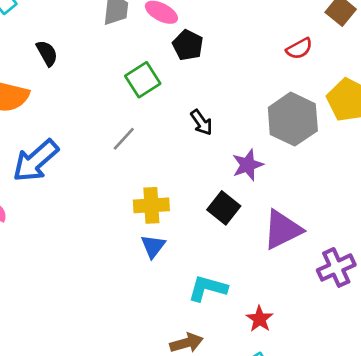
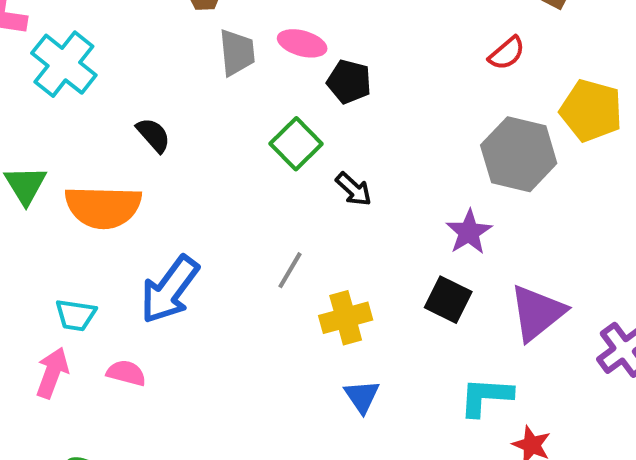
black arrow: (201, 122) -> (354, 189), moved
gray line: (124, 139) -> (290, 270), moved
blue triangle: (153, 246) -> (362, 396), moved
cyan L-shape: (208, 288) -> (486, 397), moved

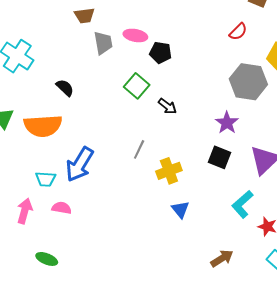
cyan trapezoid: (76, 315) -> (46, 179), moved
cyan L-shape: (486, 397) -> (242, 204), turned -40

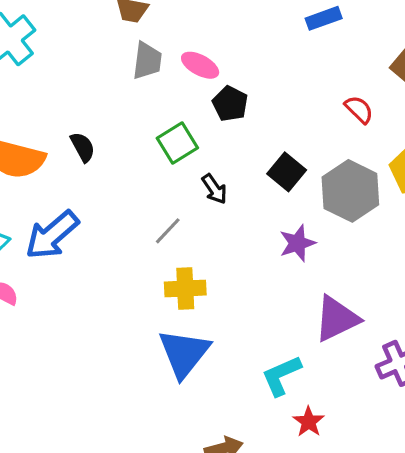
red semicircle: (238, 32) -> (359, 109), turned -108
black semicircle: (65, 88) -> (83, 147), moved
gray line: (139, 149) -> (168, 231), moved
black square: (219, 157) -> (287, 172), moved
blue triangle: (180, 209) -> (184, 353), size x1.8

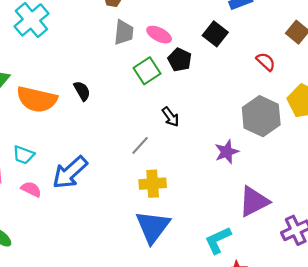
green square: (177, 143) -> (147, 71), moved
black square: (287, 172) -> (215, 34), moved
blue arrow: (52, 235) -> (70, 172), moved

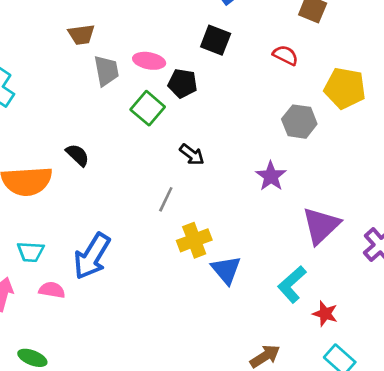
gray hexagon: (261, 116) -> (299, 122), size x0.7
blue triangle: (153, 227) -> (226, 270), moved, size x0.7

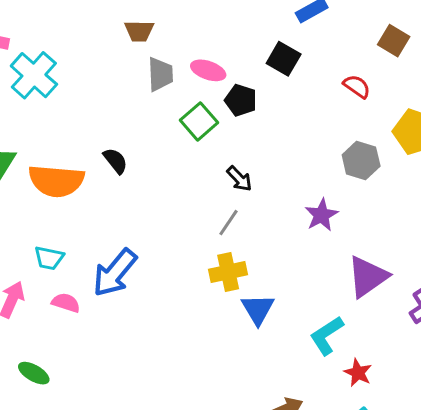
gray line: (166, 199) -> (229, 223), moved

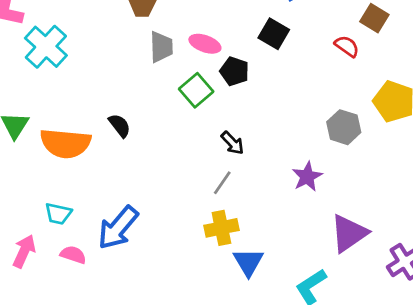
red semicircle: (357, 86) -> (347, 46), moved

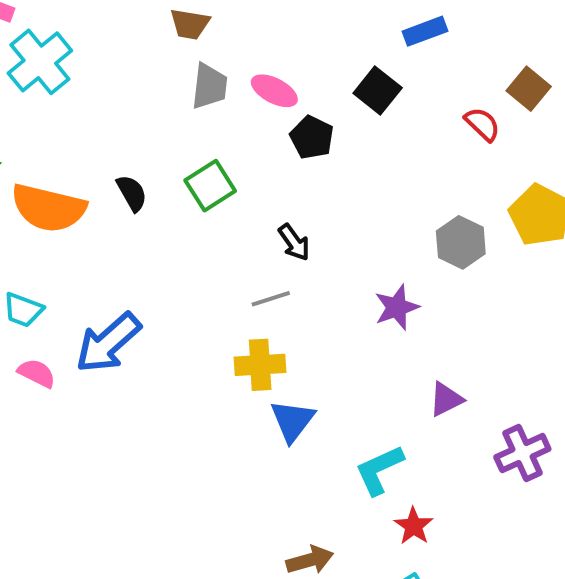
green square: (196, 90) -> (210, 186), moved
gray line: (222, 183) -> (271, 299), turned 30
purple triangle: (349, 233) -> (446, 399), size x0.6

